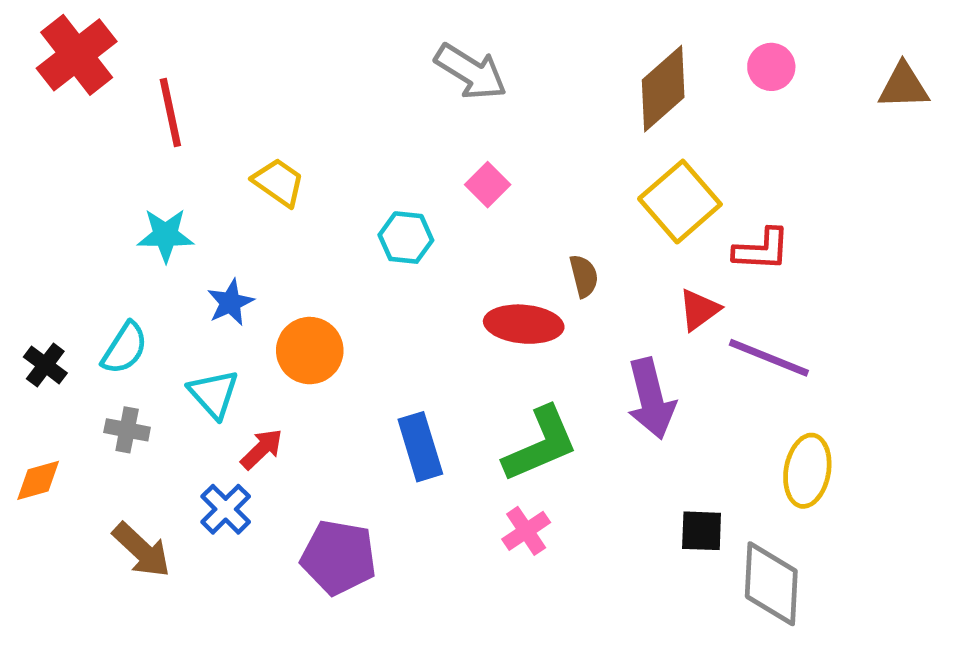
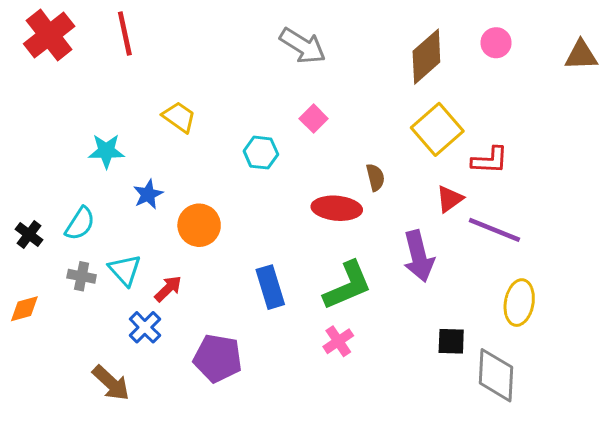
red line: (170, 113) -> (125, 33), moved
cyan triangle: (214, 394) -> (125, 270), moved
brown arrow: (141, 550) -> (111, 383), moved

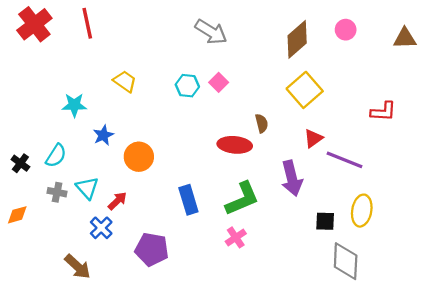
cyan hexagon: (261, 153) -> (187, 86), moved
red L-shape: (490, 160) -> (383, 111), moved
black square: (451, 341) -> (325, 221), moved

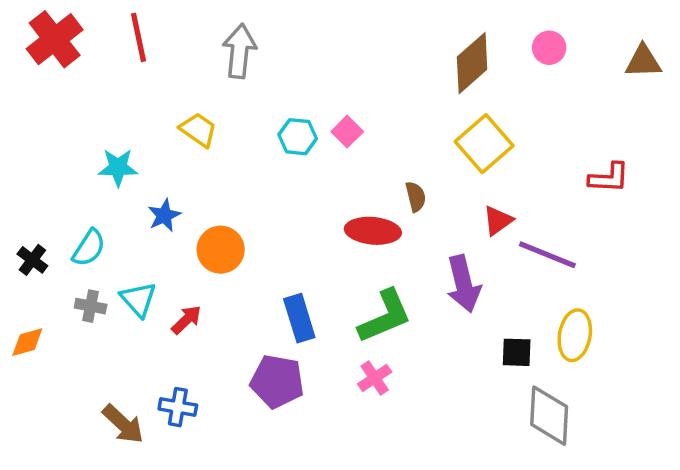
gray arrow: (211, 32) -> (239, 51), moved, turned -116
blue cross: (101, 228) -> (178, 407), moved, turned -35
purple pentagon: (152, 249) -> (277, 381), moved

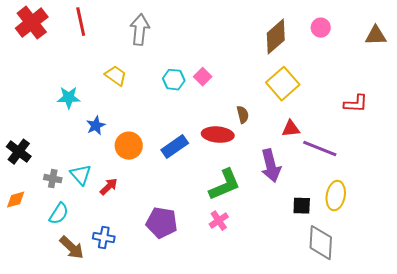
red triangle: (498, 221) -> (291, 129), turned 30
cyan semicircle: (89, 248) -> (59, 214), moved
black cross: (32, 260) -> (19, 152), size x1.4
blue rectangle: (299, 318) -> (175, 147), moved, turned 72

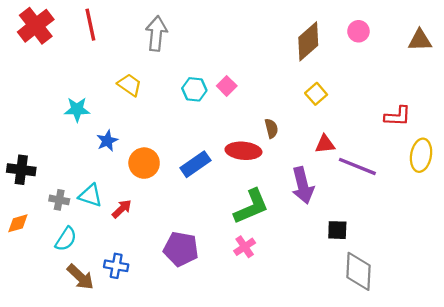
yellow square: (283, 84) -> (316, 94), size x0.6
black cross: (19, 152) -> (21, 170), turned -30
cyan triangle: (81, 175) -> (90, 195), turned -30
yellow ellipse: (336, 196) -> (421, 155), moved

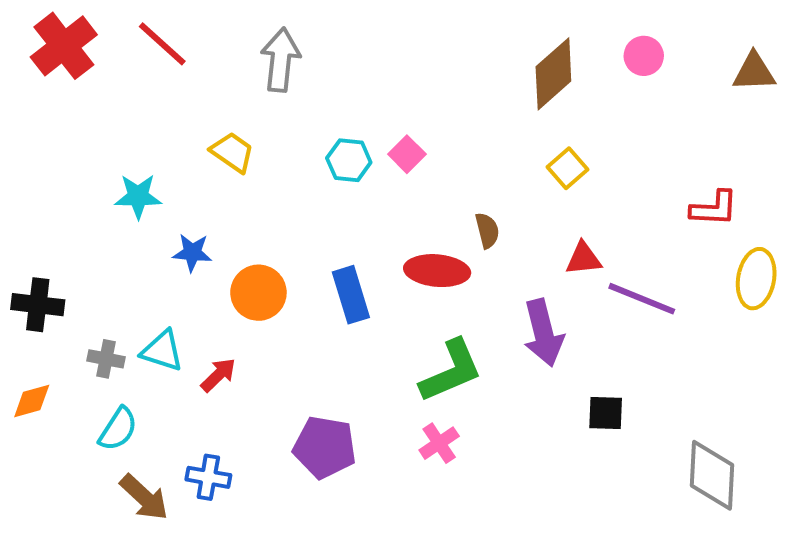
red line: (90, 25) -> (162, 44), turned -36
blue star: (107, 141) -> (192, 253), turned 30
blue rectangle: (195, 164) -> (351, 295), turned -72
gray diamond: (358, 271) -> (712, 475), moved

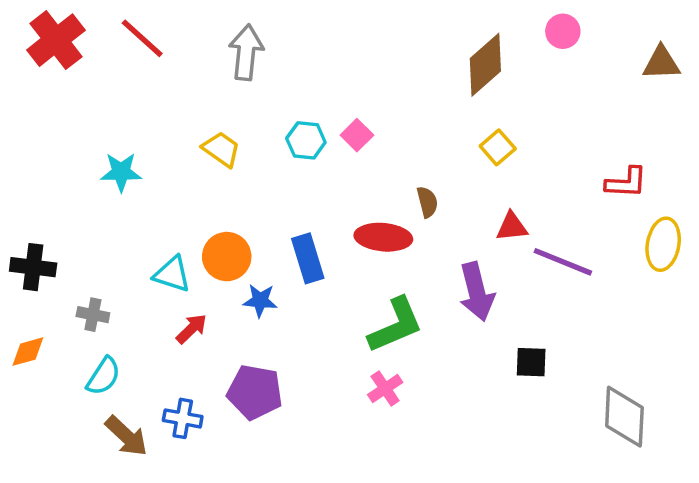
pink circle: (644, 56) -> (563, 31), moved
yellow trapezoid: (232, 152) -> (221, 149), moved
blue star: (192, 253) -> (260, 301), moved
cyan triangle: (162, 351) -> (172, 274), moved
purple pentagon: (325, 447) -> (255, 392), moved

